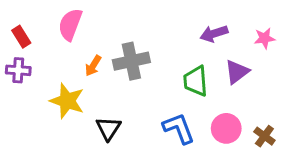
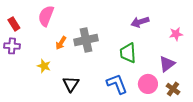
pink star: (264, 38) -> (176, 34), moved
purple triangle: (237, 72) -> (167, 64), moved
yellow star: (67, 101) -> (44, 66), size x0.6

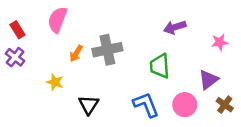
purple cross: (12, 46) -> (15, 57), turned 35
brown cross: (173, 89) -> (225, 105), moved

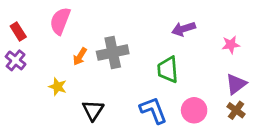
purple triangle: (208, 80) -> (236, 84), moved

